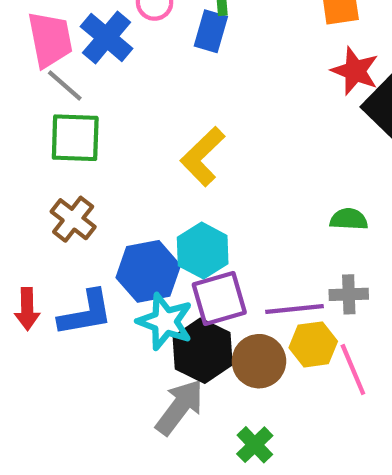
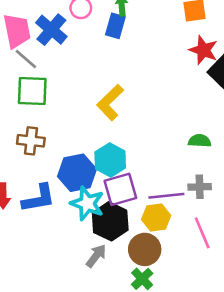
brown cross: (73, 219) -> (31, 141), turned -32
yellow hexagon: (313, 344) -> (156, 217), moved
brown circle: (259, 361) -> (145, 249), moved
gray arrow: (180, 407) -> (96, 256), size x0.7

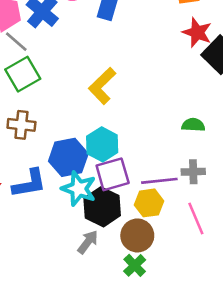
green square: (32, 91) -> (23, 74), turned -32

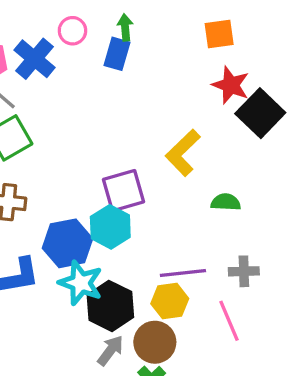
yellow L-shape: (102, 86) -> (183, 153), moved
gray cross: (193, 172) -> (244, 271), moved
purple square: (113, 174) -> (124, 191), moved
gray arrow: (88, 242) -> (110, 350), moved

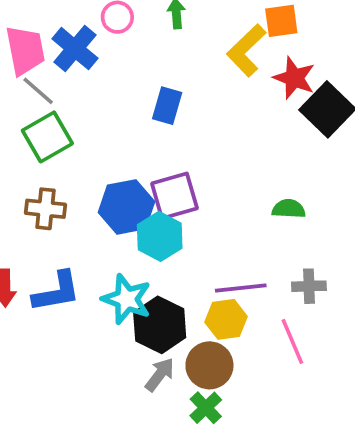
blue rectangle: (117, 54) -> (167, 106), moved
yellow L-shape: (183, 153) -> (246, 50), moved
blue hexagon: (68, 243) -> (127, 207), moved

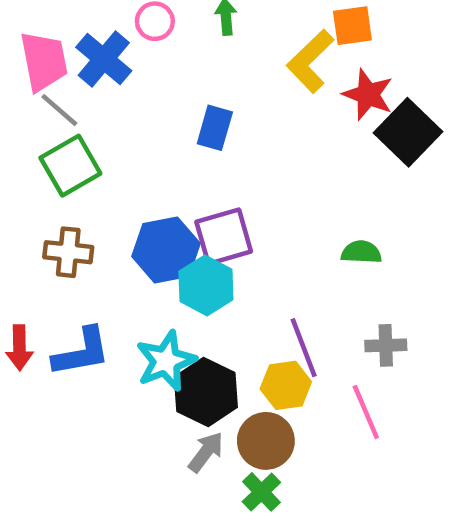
purple line: (241, 288) -> (304, 348), turned 75
cyan star: (127, 299) -> (166, 361), turned 30

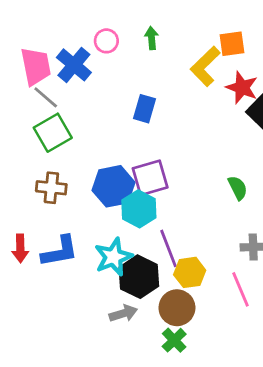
green semicircle: (361, 252) -> (238, 188), turned 60
purple line: (304, 348) -> (169, 248), moved
gray arrow: (206, 452) -> (123, 313), moved, turned 36

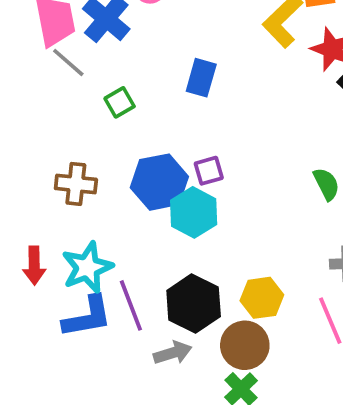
green square: (53, 133) -> (120, 102), moved, size x0.6
purple square: (150, 178) -> (209, 171), size x0.6
purple line: (169, 248) -> (131, 305), moved
blue L-shape: (60, 251) -> (87, 317), moved
cyan star: (113, 257) -> (87, 267), moved

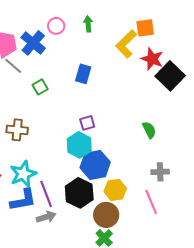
blue hexagon: (159, 182) -> (95, 165), moved
gray arrow: (173, 353) -> (46, 217), moved

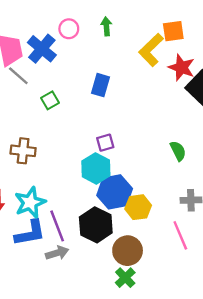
yellow hexagon: (115, 190) -> (138, 207), moved

